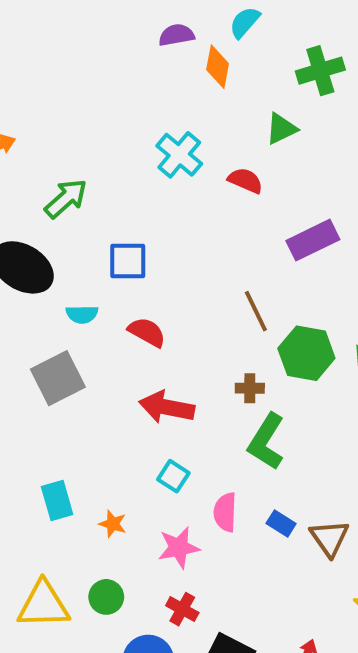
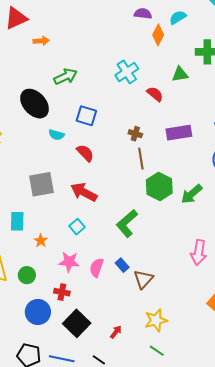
gray square: (58, 378) -> (41, 184), moved
brown cross: (250, 388) -> (135, 134), moved
pink semicircle: (225, 512) -> (97, 268), moved
red cross: (182, 609) -> (62, 292), turned -35

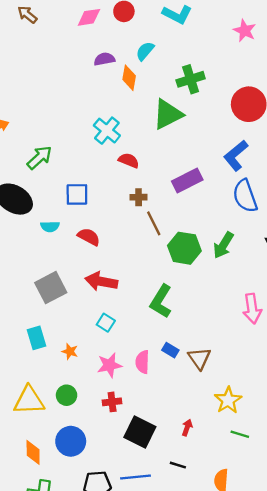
green triangle: (180, 74) -> (168, 114), size x1.6
red semicircle: (155, 94) -> (129, 160), moved
blue circle: (38, 312) -> (71, 441), moved

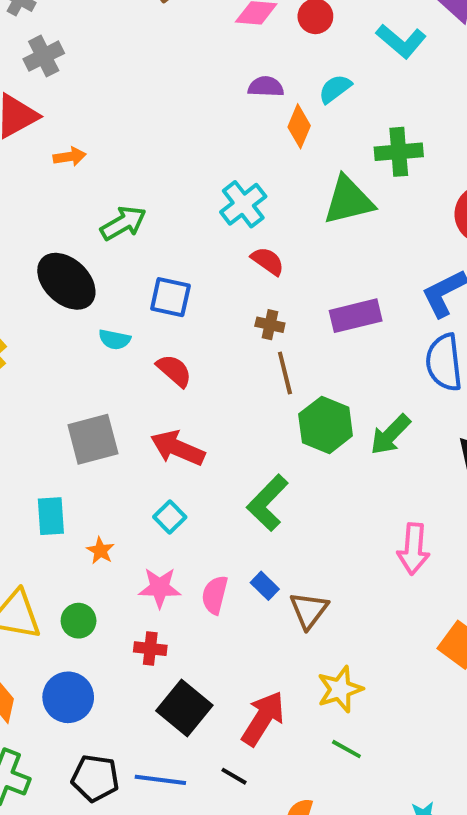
red arrow: (187, 428) -> (263, 718), size x2.0

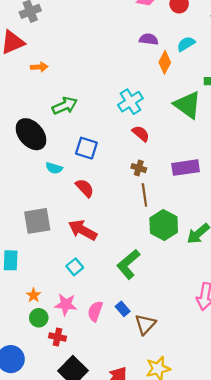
green triangle: (348, 200) -> (188, 105), turned 44
orange star: (100, 551) -> (34, 295), moved
green circle: (79, 621) -> (39, 318), moved

